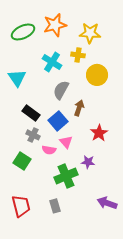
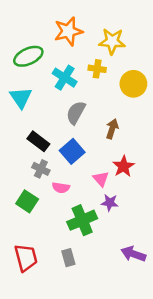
green ellipse: (23, 32) -> (28, 56), moved
yellow circle: (97, 75) -> (133, 84), moved
brown arrow: (79, 108) -> (112, 129), moved
pink triangle: (66, 142) -> (101, 179), moved

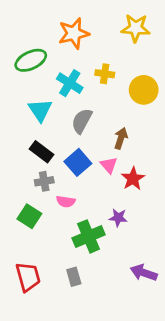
yellow star: (112, 41) -> (136, 28), moved
cyan triangle: (21, 98) -> (40, 110), moved
gray cross: (41, 169) -> (44, 181), turned -36
pink triangle: (101, 179) -> (109, 165), moved

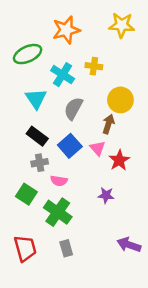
yellow circle: (144, 90) -> (120, 100), moved
green cross: (89, 236) -> (58, 212), moved, turned -32

